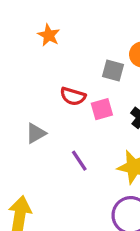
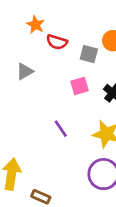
red semicircle: (73, 96) -> (57, 42), moved
gray triangle: (36, 133) -> (25, 71), moved

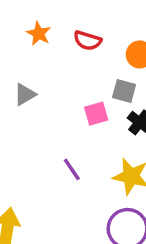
red semicircle: (57, 42) -> (87, 40), moved
gray square: (89, 54) -> (124, 91), moved

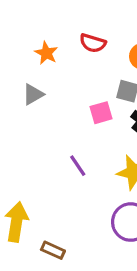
orange star: (39, 34) -> (46, 53), moved

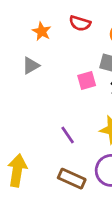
purple line: (78, 166) -> (68, 135), moved
brown rectangle: (53, 250) -> (72, 179), moved, size x1.4

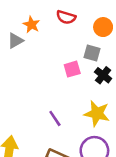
gray triangle: (31, 66) -> (15, 41), moved

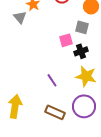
gray triangle: (15, 41) -> (20, 17), turned -40
black cross: (103, 75) -> (81, 51), moved, turned 32

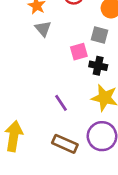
gray triangle: (20, 17) -> (43, 29), moved
black cross: (81, 51) -> (98, 66), turned 32

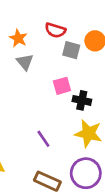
gray square: (99, 35) -> (71, 50), moved

